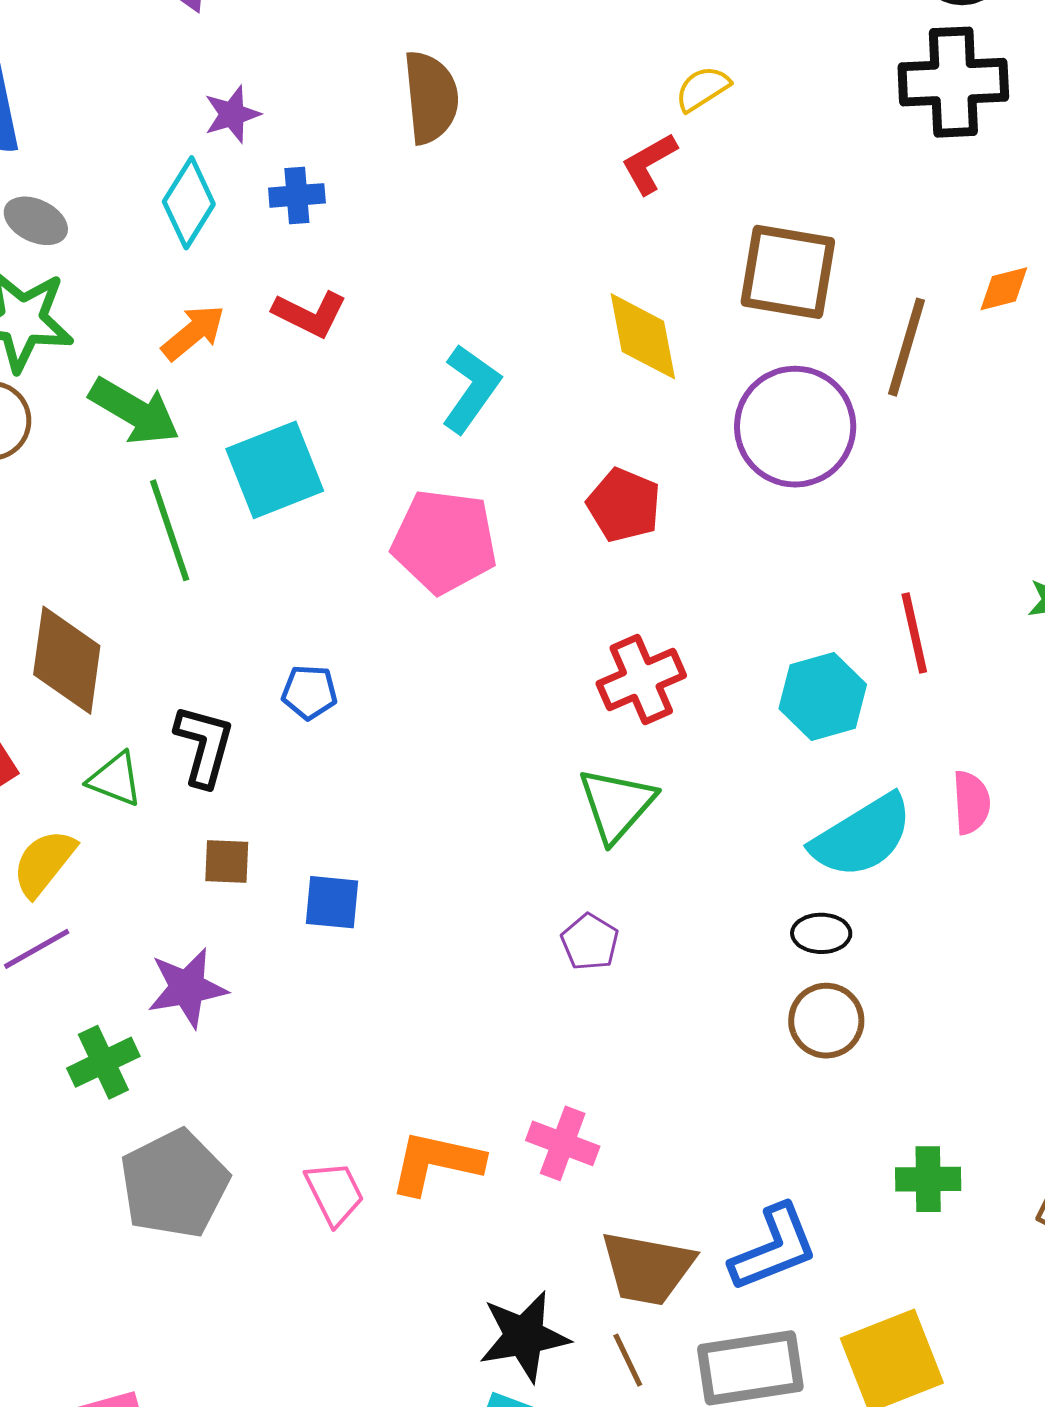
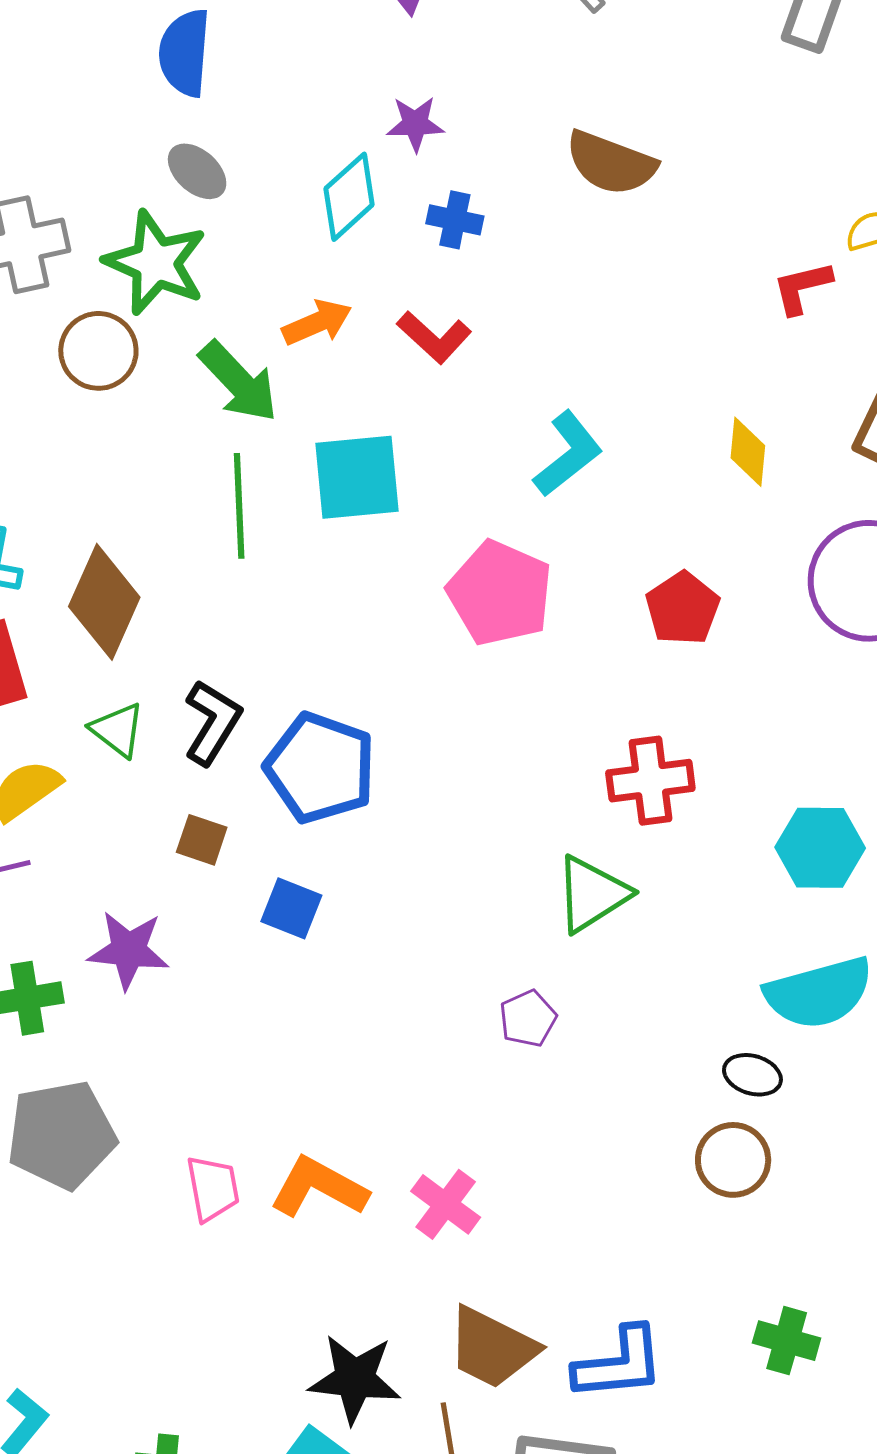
brown semicircle: (431, 97) -> (611, 163), turned 100
yellow diamond: (643, 336) -> (748, 452), size x0.7
blue pentagon: (309, 692) -> (320, 768), moved, size x2.0

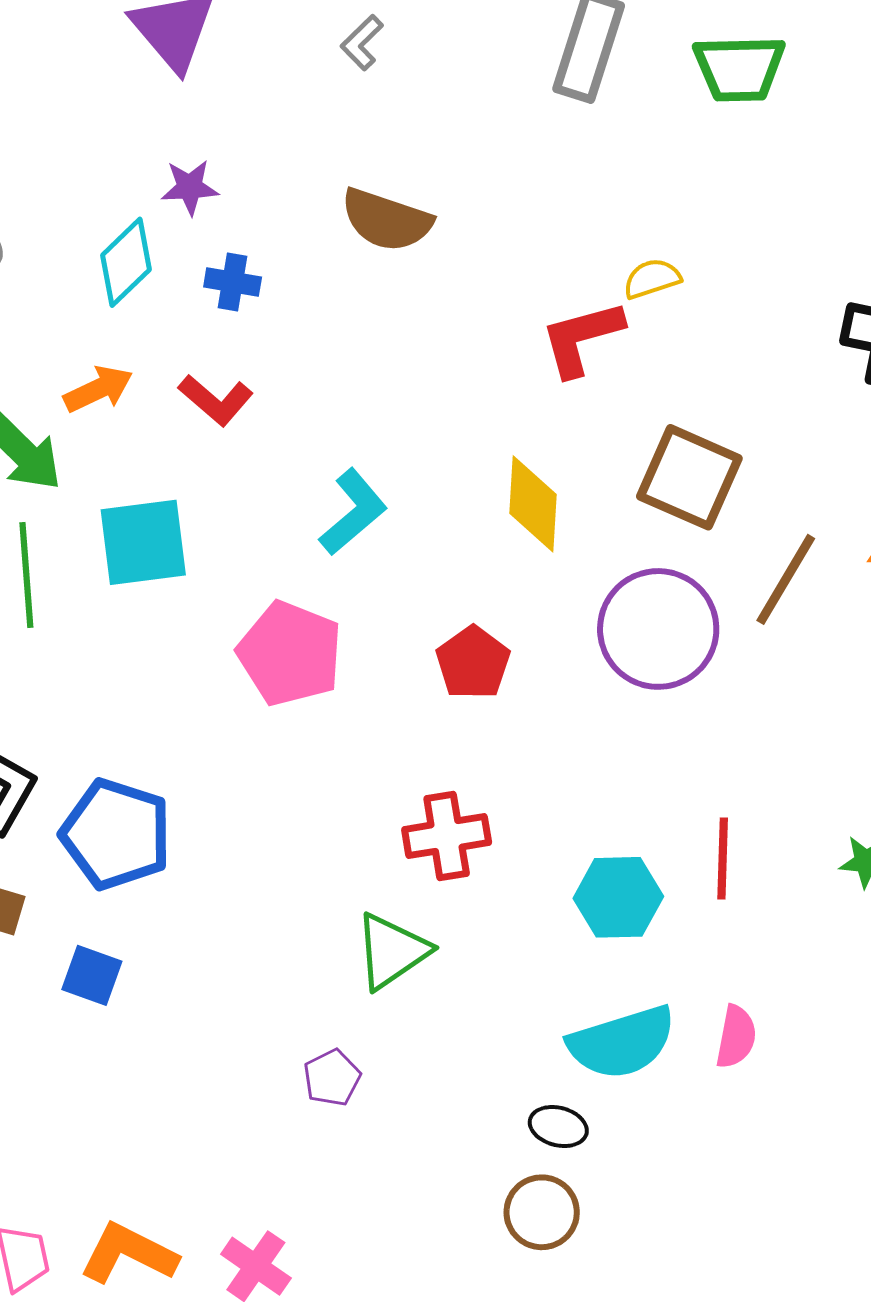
red L-shape: (802, 287) -> (582, 338), size x1.4
yellow diamond: (748, 452) -> (533, 504), size x1.4

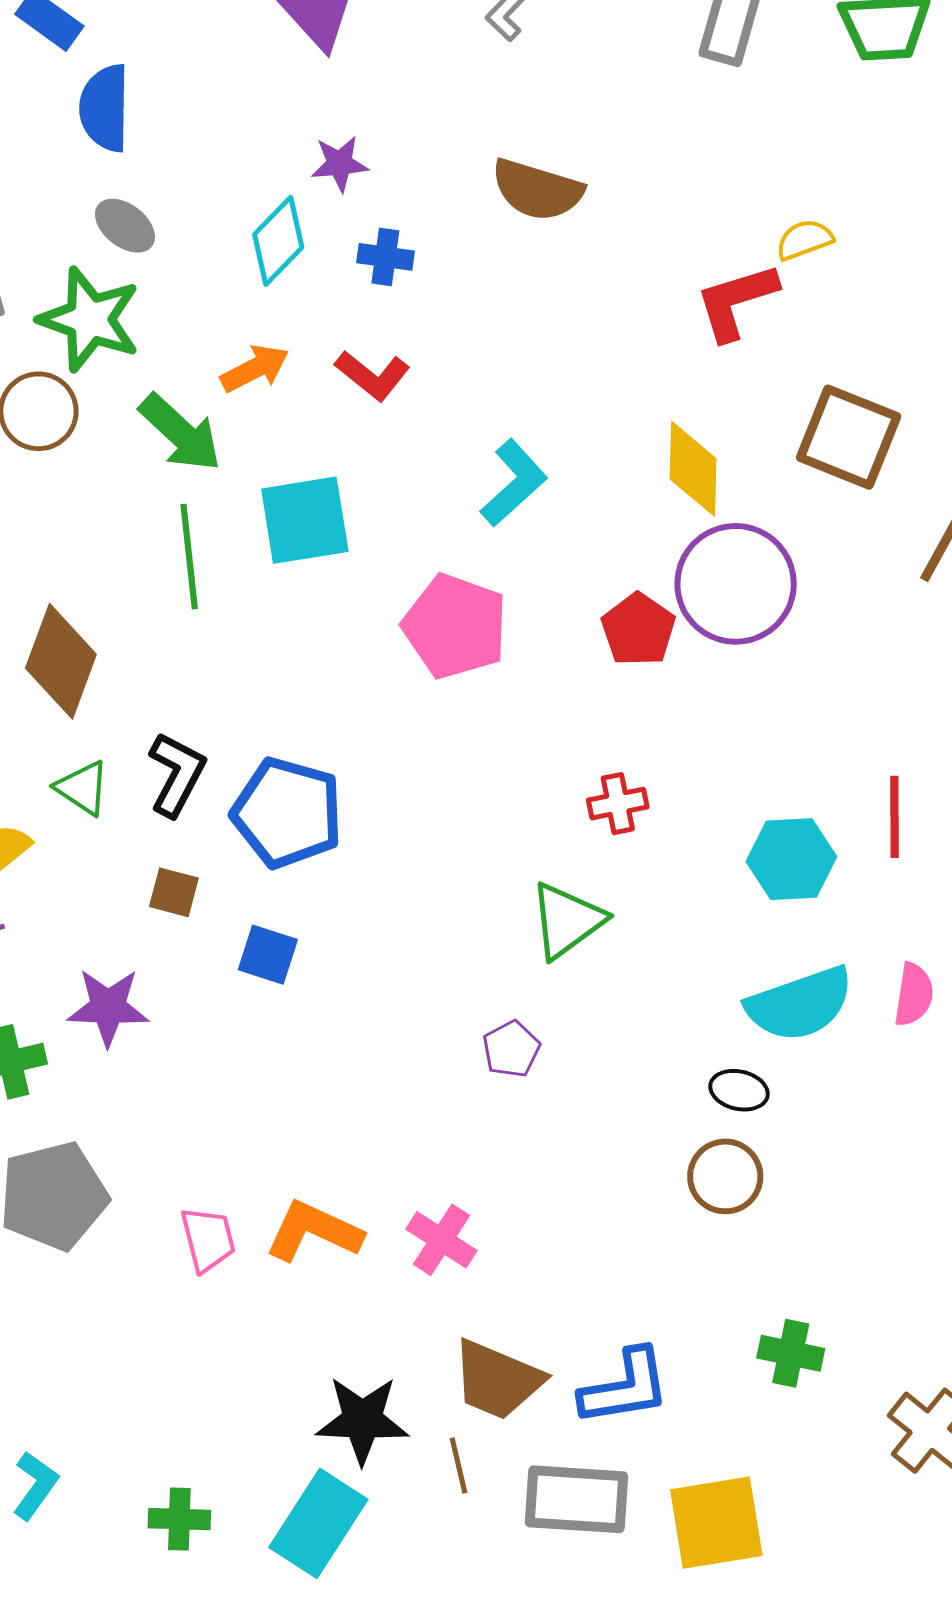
purple circle: (658, 629) -> (736, 584), moved
red cross: (447, 836) -> (618, 804), size x0.7

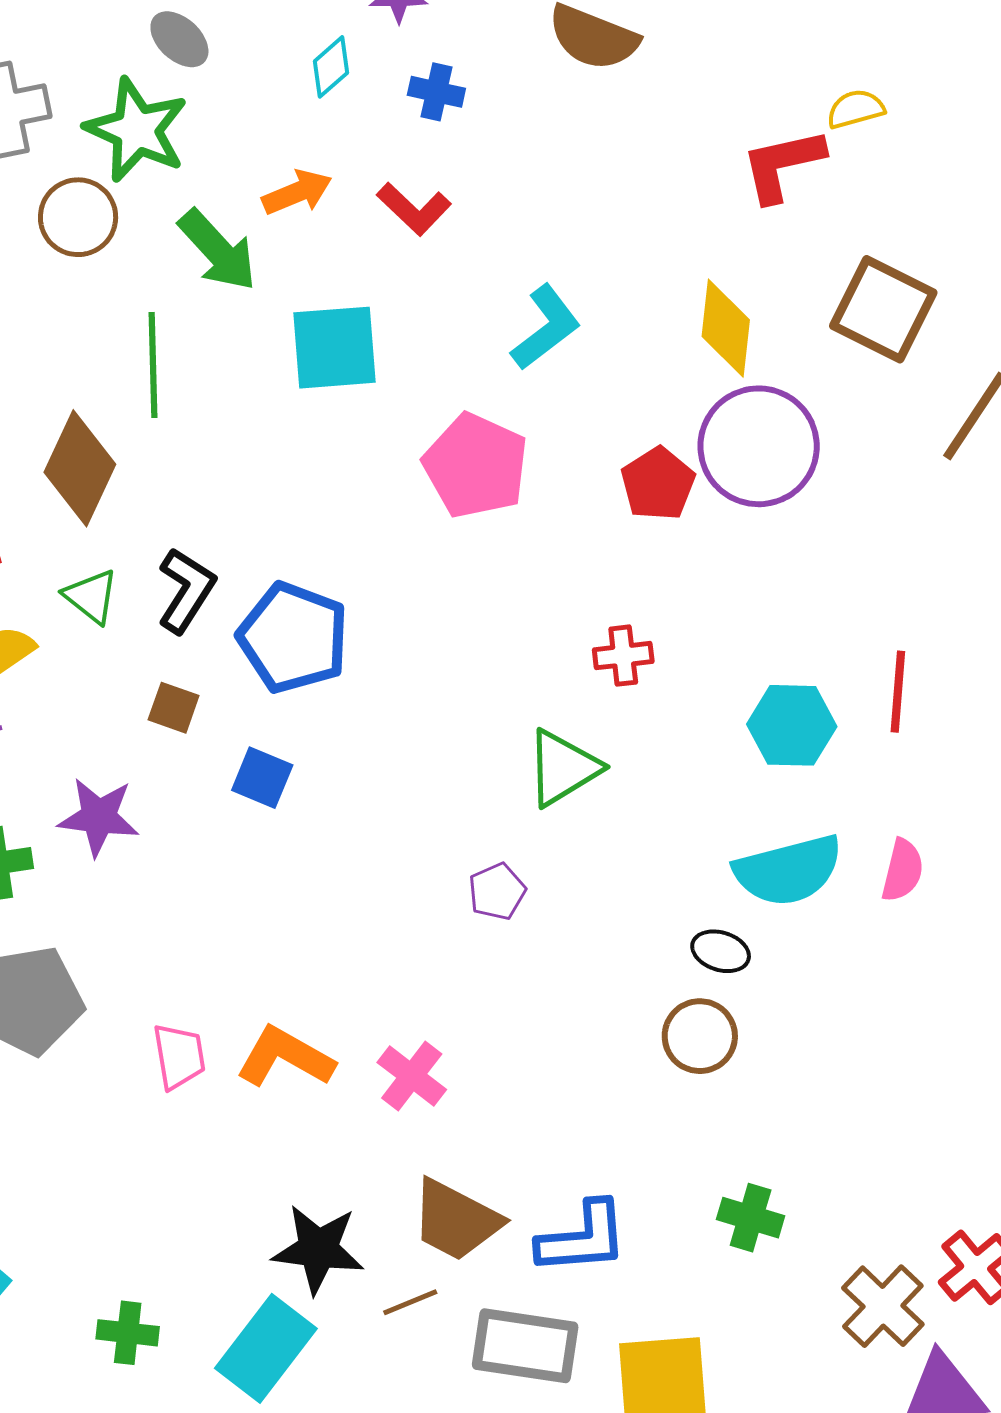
cyan diamond: (278, 241) -> (331, 67), size x0.7
green line: (189, 557) -> (153, 365), moved
brown line: (459, 1465) -> (410, 1302), turned 76

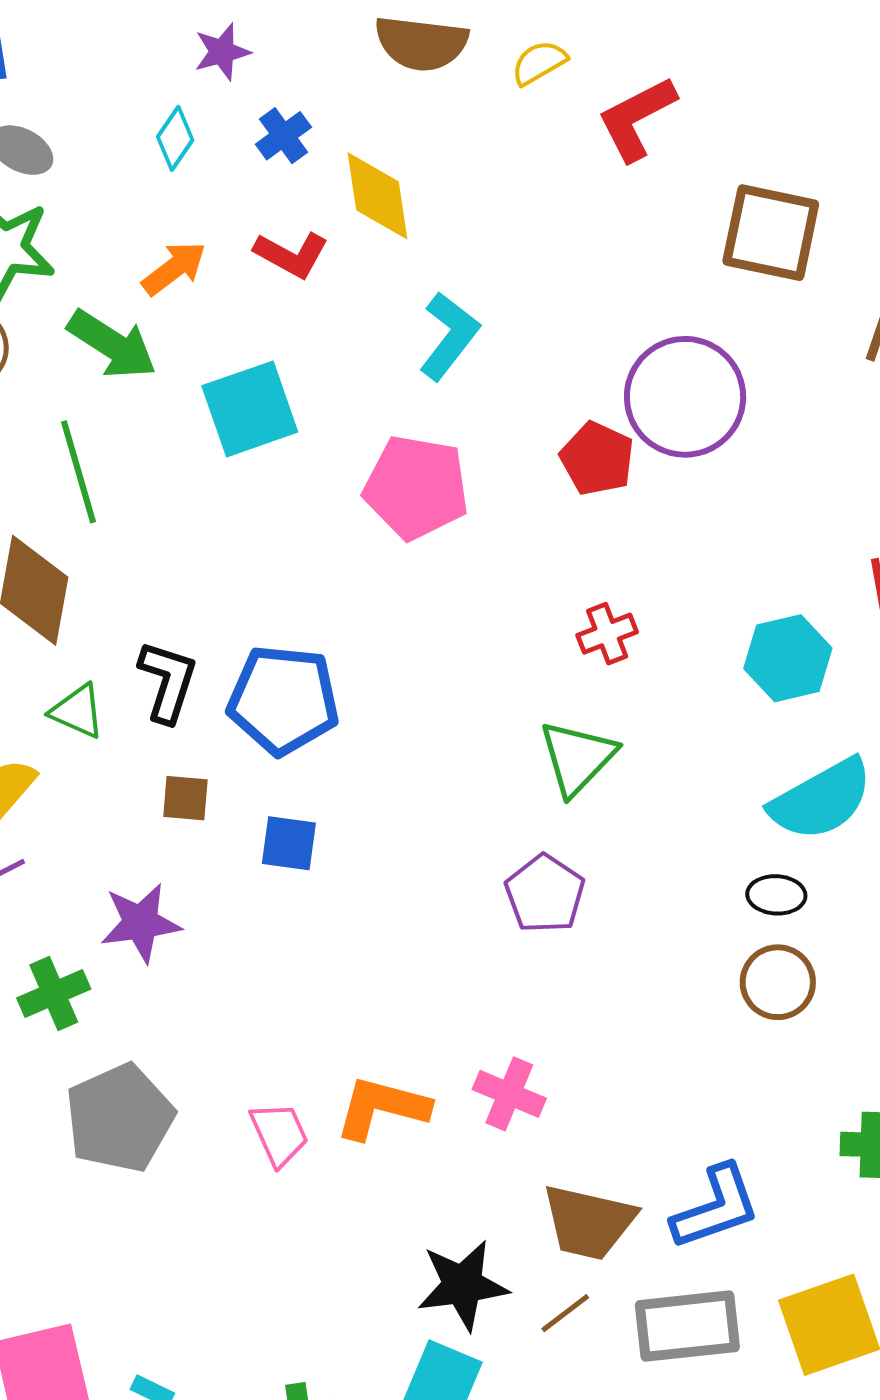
blue cross: (436, 92) -> (283, 136), turned -34
yellow semicircle: (856, 109) -> (539, 63), moved
yellow diamond: (726, 328) -> (378, 196), moved
purple pentagon: (497, 892) -> (545, 894), size x1.4

